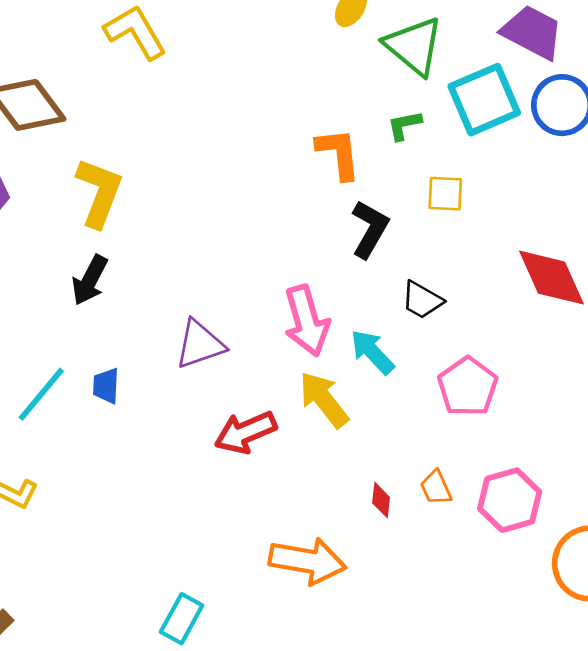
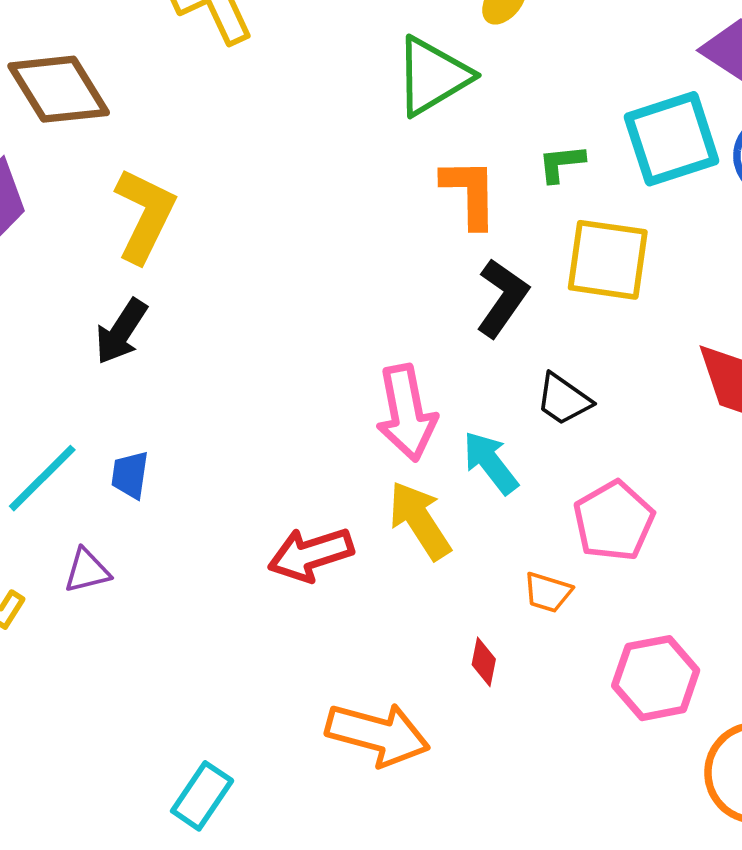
green triangle: (414, 46) -> (433, 76), moved, turned 44
yellow square: (445, 194) -> (608, 260), size x1.6
purple triangle: (200, 344) -> (87, 571), moved, size x0.7
orange trapezoid: (436, 488) -> (548, 592), moved, turned -54

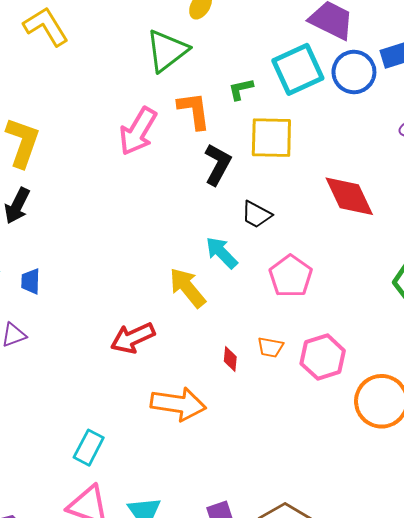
pink arrow: (406, 413) -> (138, 131), moved, turned 48
red arrow: (311, 554) -> (133, 338), moved
orange trapezoid: (548, 592) -> (270, 347), moved

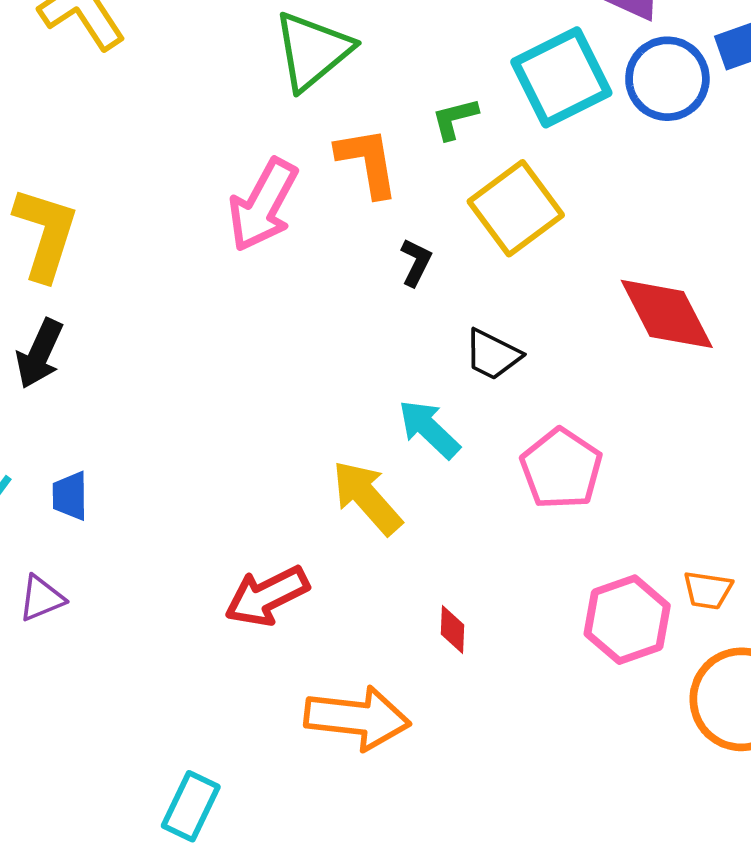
yellow square: (271, 138) -> (516, 208), turned -36
black L-shape: (218, 164) -> (416, 262), size x0.6
orange trapezoid: (270, 347) -> (708, 590), moved

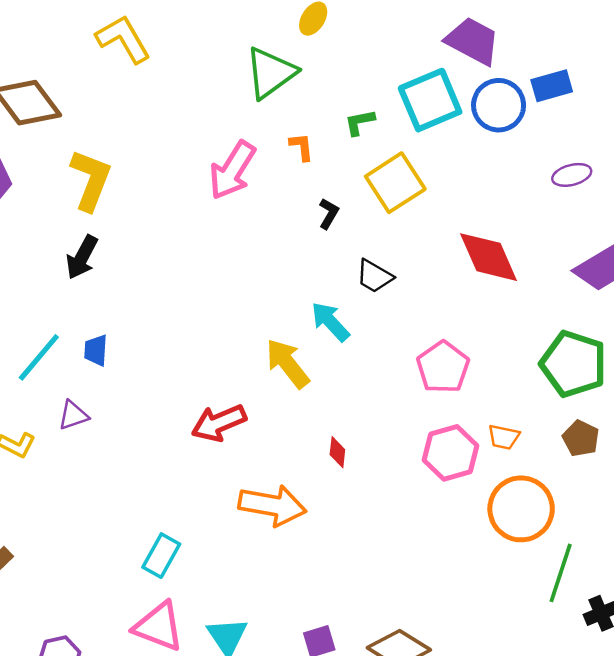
orange L-shape: (368, 162) -> (302, 147), size x0.6
pink pentagon: (561, 469) -> (443, 367), moved

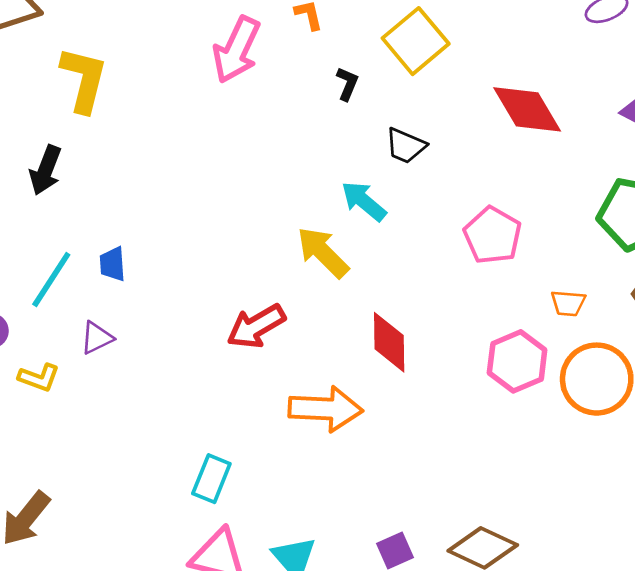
black arrow: (82, 257) -> (46, 170), moved
red diamond: (337, 452) -> (389, 342), size x1.8
pink hexagon: (451, 453) -> (517, 361), moved

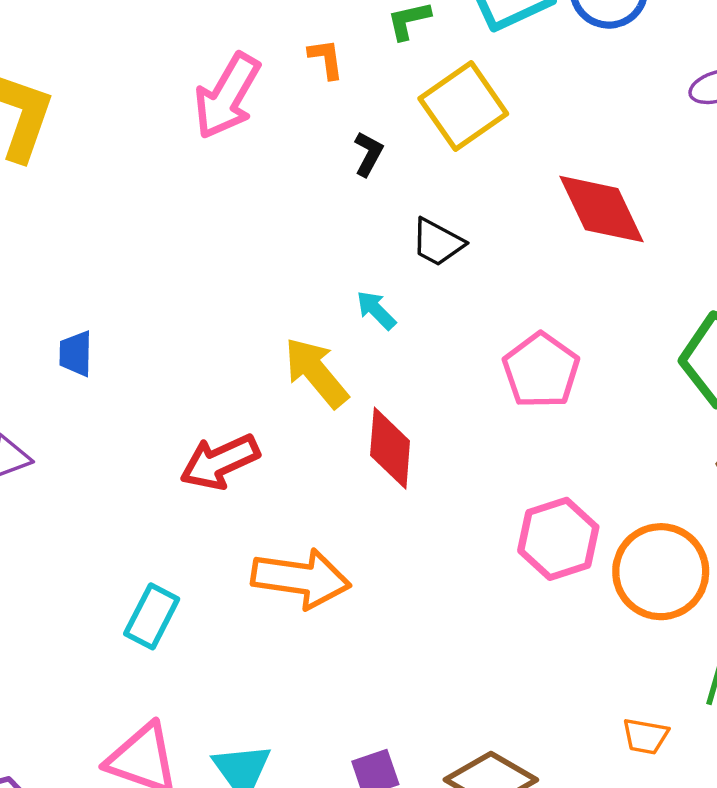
cyan arrow: (364, 201) -> (376, 310), size x0.7
blue trapezoid: (112, 264) -> (76, 354), moved
orange trapezoid: (568, 303) -> (645, 736), moved
red diamond: (389, 342) -> (390, 448), moved
cyan rectangle: (211, 479) -> (152, 616), moved

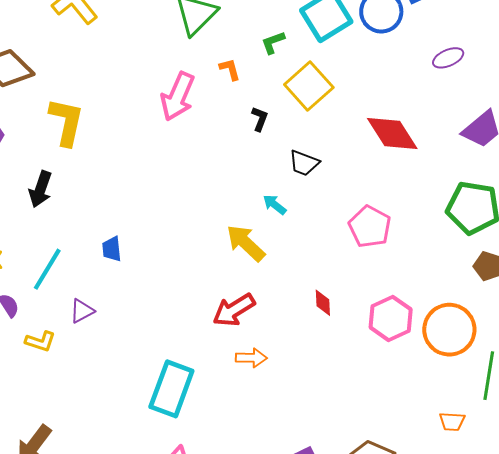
red diamond: (390, 448) -> (323, 303), moved, size x0.6
red arrow: (220, 462) -> (234, 310), moved
orange arrow: (301, 578) -> (251, 358), size x0.6
cyan rectangle: (152, 616) -> (171, 389), size x1.6

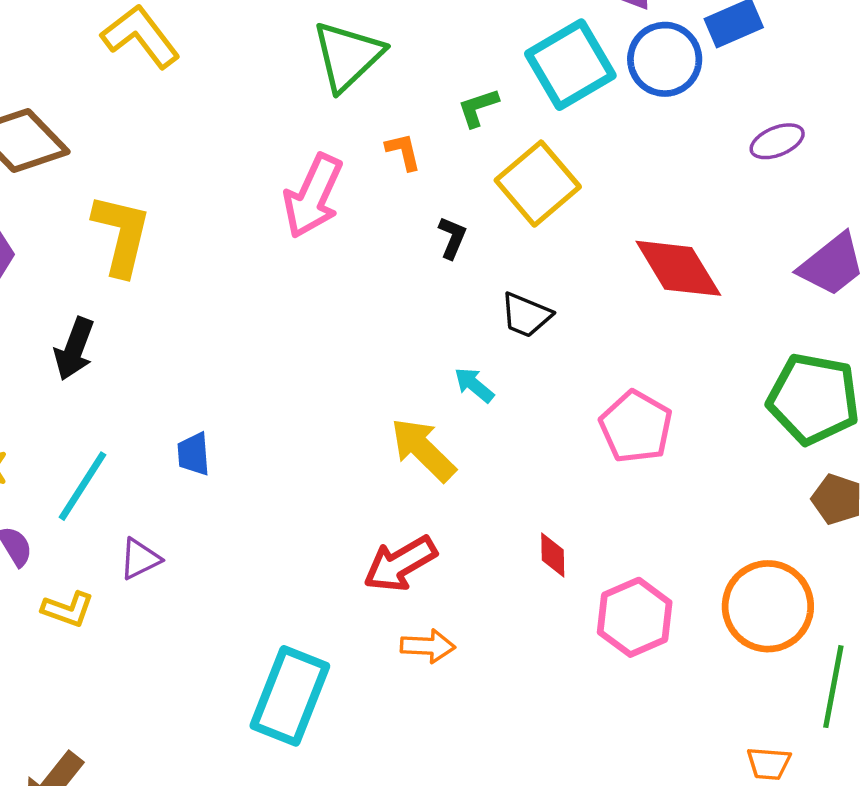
pink hexagon: (391, 318) -> (635, 617), moved

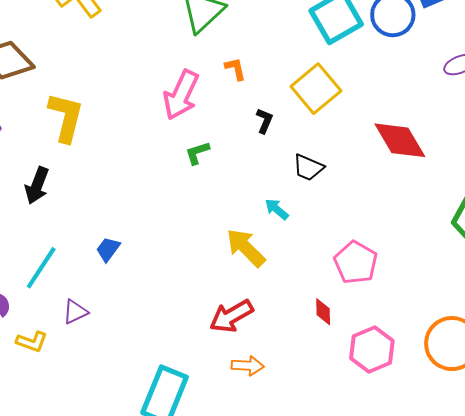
green L-shape: (478, 108) -> (197, 153), moved
pink pentagon: (636, 427) -> (356, 263), moved
blue trapezoid: (194, 454) -> (108, 249), turned 40

